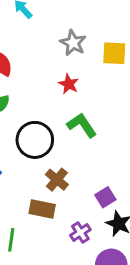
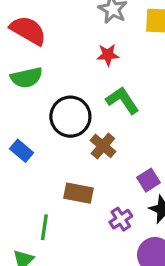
red star: (69, 84) -> (108, 55), turned -30
brown cross: (57, 180) -> (103, 146), moved

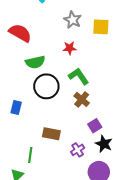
green semicircle: (26, 78) -> (35, 62), moved
brown cross: (103, 146) -> (82, 99), moved
blue rectangle: (22, 151) -> (16, 108), turned 64

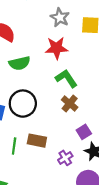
red star: (70, 48) -> (57, 48), size x1.5
black circle: (46, 86) -> (23, 104), moved
green line: (30, 155) -> (14, 146), moved

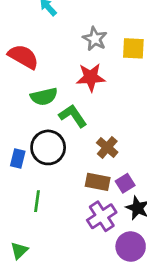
green L-shape: (66, 78) -> (73, 116), moved
brown rectangle: (37, 141) -> (98, 182), moved
purple cross: (65, 158) -> (102, 216), size x1.5

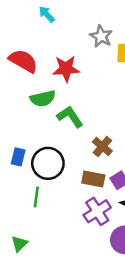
gray star: (95, 39) -> (101, 36), moved
red star: (91, 77) -> (66, 69), moved
black circle: (48, 147) -> (48, 163), moved

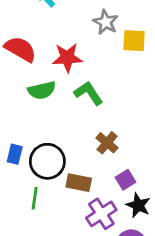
green L-shape: (70, 117) -> (89, 93), moved
brown rectangle: (93, 179) -> (79, 183), moved

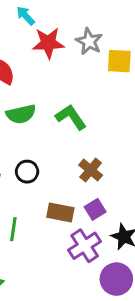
red star: (67, 58) -> (48, 43), moved
black circle: (47, 161) -> (27, 172), moved, size x0.6
purple square: (125, 180) -> (95, 209), moved

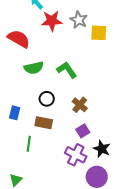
black circle: (27, 172) -> (47, 99), moved
brown rectangle: (60, 212) -> (44, 123), moved
purple cross: (85, 246) -> (76, 155), turned -30

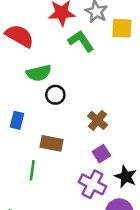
green L-shape: (67, 70) -> (81, 41), moved
black circle: (47, 99) -> (55, 95), moved
blue rectangle: (15, 113) -> (17, 120), moved

